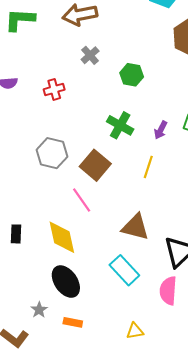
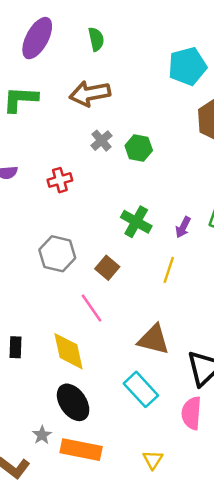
green hexagon: (132, 75) -> (139, 148), moved
brown square: (95, 165) -> (107, 268), size x0.7
orange rectangle: (73, 322) -> (81, 450), size x1.8
yellow triangle: (135, 331) -> (153, 460), turned -48

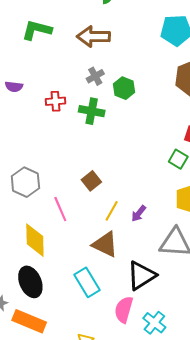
green cross: (136, 222) -> (92, 111), moved, turned -30
purple arrow: (183, 227) -> (139, 213), moved
gray hexagon: (57, 254) -> (25, 182), moved
brown square: (107, 268) -> (91, 181), moved
yellow line: (169, 270) -> (112, 211), moved

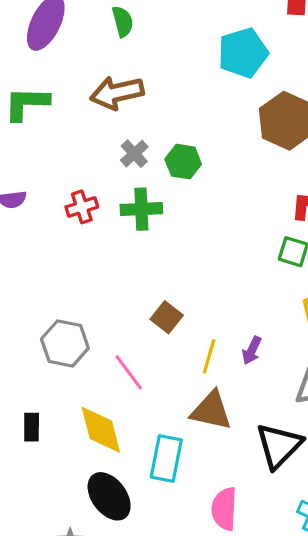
cyan rectangle: (87, 282) -> (166, 459), moved, turned 56
pink semicircle: (124, 310) -> (224, 509), moved

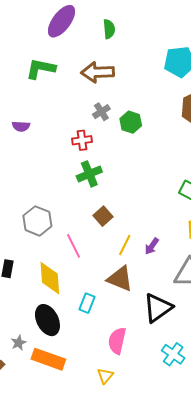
red cross: (82, 207) -> (82, 140), moved
green cross: (141, 209) -> (89, 174), moved, turned -30
cyan rectangle: (166, 459) -> (87, 303), size x0.7

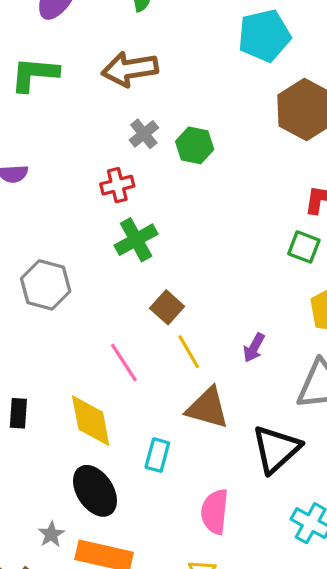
gray hexagon: (37, 221) -> (46, 285), moved
yellow line: (125, 245) -> (189, 352), moved, turned -50

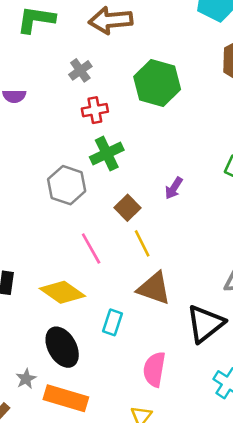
gray cross: (144, 134) -> (80, 70), moved
green hexagon: (195, 145) -> (157, 83), size x1.6
gray hexagon: (46, 285) -> (67, 185), moved
purple arrow: (254, 348) -> (174, 188), moved
yellow diamond: (91, 421) -> (62, 292), turned -48

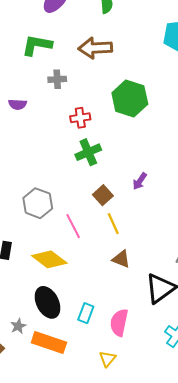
gray cross: (80, 70) -> (57, 79), moved, turned 30
gray hexagon: (67, 185) -> (38, 203), moved
brown triangle: (154, 288) -> (121, 259), size x0.7
cyan rectangle: (113, 322) -> (86, 313), moved

